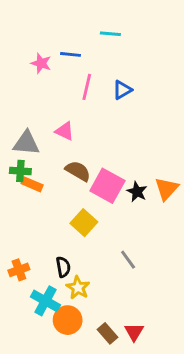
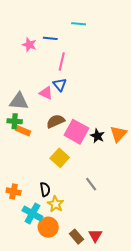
blue triangle: (122, 90) -> (60, 85), moved, turned -40
brown semicircle: (78, 171) -> (56, 121), turned -54
orange cross: (19, 270) -> (14, 191), turned 32

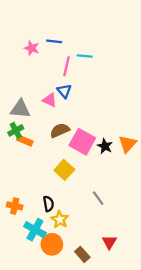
cyan line: (79, 24) -> (85, 56), moved
green cross: (15, 121) -> (16, 130), turned -32
red triangle: (95, 236) -> (109, 242), moved

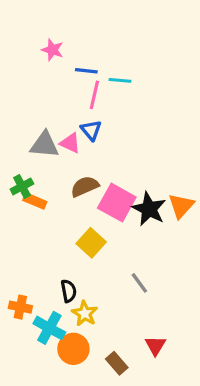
blue line: (54, 41) -> (86, 71), moved
pink star: (32, 48) -> (53, 50), moved
gray triangle: (20, 109) -> (44, 145), moved
black star: (105, 146) -> (149, 209), size x1.5
orange cross: (15, 206) -> (20, 307), moved

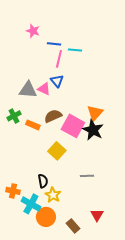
orange rectangle: (35, 201) -> (33, 125), moved
orange triangle: (181, 206) -> (95, 113), moved
gray line: (139, 283) -> (87, 176), turned -56

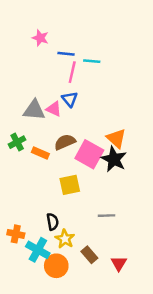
orange triangle: (95, 113) -> (116, 138), turned -30
yellow square: (57, 151) -> (70, 185), turned 36
brown rectangle: (73, 226) -> (89, 255), moved

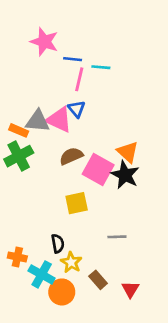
pink star: (40, 38) -> (44, 42), size x1.5
pink triangle: (54, 109) -> (59, 120), size x1.5
green cross: (17, 142) -> (19, 156), size x1.5
orange rectangle: (40, 153) -> (19, 130), moved

